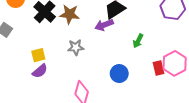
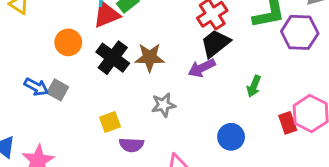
purple semicircle: (40, 71) -> (131, 145), moved, turned 49

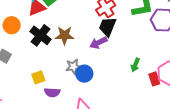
black trapezoid: (215, 43) -> (108, 27), turned -30
green arrow: (254, 86) -> (135, 65), moved
blue circle: (231, 137) -> (84, 74), moved

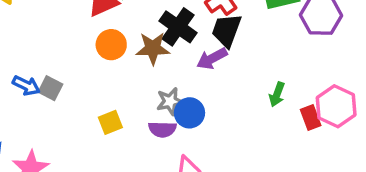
orange circle: (12, 25) -> (111, 45), moved
black cross: (41, 35) -> (178, 27), moved
purple semicircle: (52, 92) -> (162, 129), moved

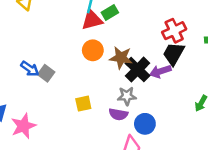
black cross: (178, 27) -> (138, 70), moved
blue circle: (189, 113) -> (145, 124), moved

